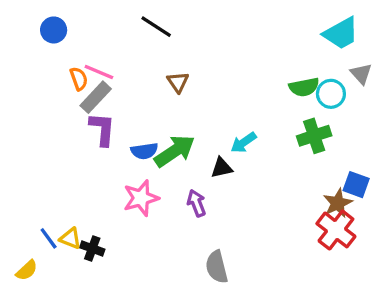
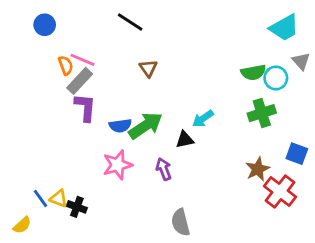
brown star: (338, 203) -> (258, 169), moved

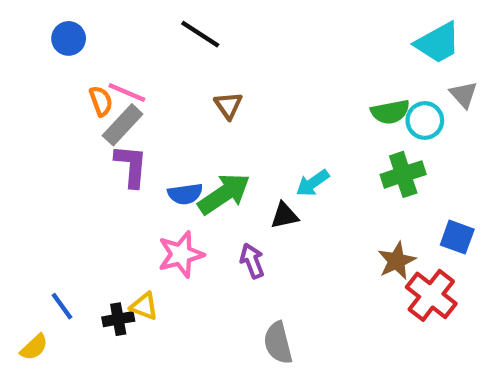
yellow triangle: (59, 199) -> (144, 306), moved
black cross: (77, 207) -> (118, 319), turned -30

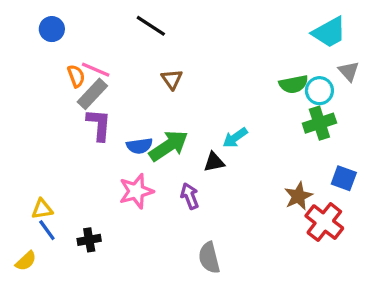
green cross: (403, 174) -> (319, 123), moved
yellow triangle: (144, 306) -> (42, 209), moved, turned -30

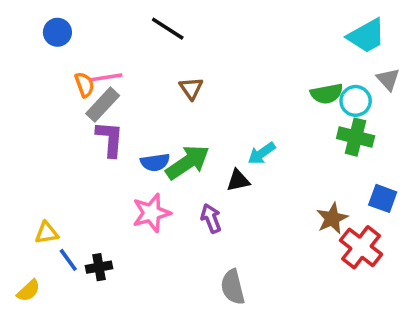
pink line: (96, 70) -> (106, 77), turned -32
green cross: (319, 123) -> (356, 137), turned 32
blue line: (47, 230) -> (68, 260), moved

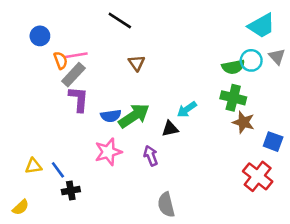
blue circle: (57, 32) -> (40, 36), moved
cyan circle: (356, 101) -> (251, 60), moved
green cross: (356, 137) -> (233, 98), moved
brown star: (332, 218) -> (243, 122), moved, turned -30
blue line: (68, 260) -> (58, 170), moved

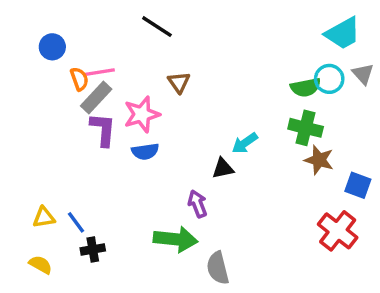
green arrow: (134, 116) -> (176, 239), moved, turned 40
pink star: (108, 152) -> (142, 114), moved
yellow semicircle: (21, 207) -> (40, 265), moved, turned -108

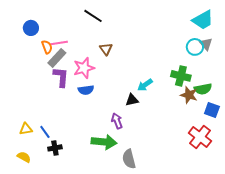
gray triangle: (363, 74) -> (206, 44), moved
green semicircle: (306, 87) -> (203, 89), moved

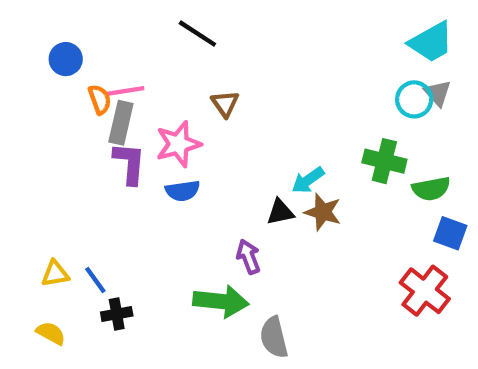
gray rectangle: (57, 58) -> (121, 123), turned -30
brown star: (189, 95) -> (323, 212), moved

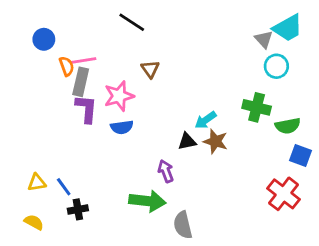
gray triangle: (438, 93) -> (264, 39), moved

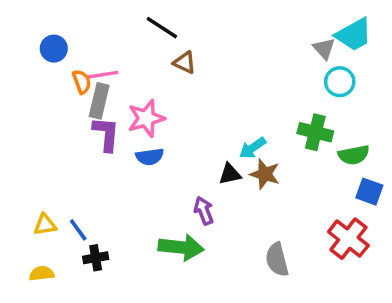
brown triangle: (150, 69) -> (185, 63), moved, turned -30
yellow semicircle: (34, 222) -> (42, 273), turned -36
gray semicircle: (183, 225) -> (277, 260), moved

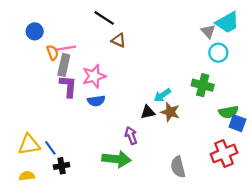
green semicircle: (354, 155) -> (228, 112), moved
yellow triangle: (45, 225) -> (29, 145), size x1.5
red cross: (348, 239) -> (224, 153), turned 30

